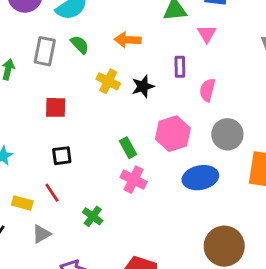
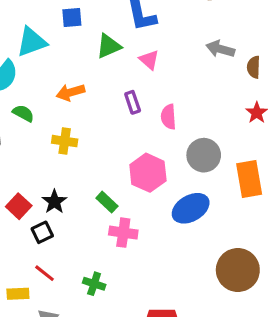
black star: (143, 86) -> (54, 202), moved
red square: (56, 107) -> (19, 206), moved, turned -30

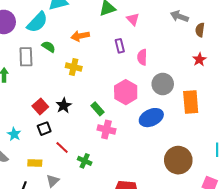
black square: (42, 232) -> (44, 129), moved
red line: (45, 273) -> (62, 147), moved

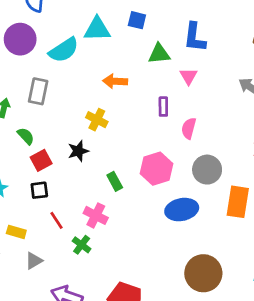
green semicircle: (49, 47) -> (26, 136), moved
black star: (64, 106) -> (78, 151), moved
pink cross: (106, 129) -> (96, 215), moved

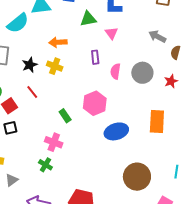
yellow cross: (97, 120) -> (55, 66), moved
black star: (78, 151) -> (30, 65), moved
gray circle: (207, 170) -> (142, 73), moved
red line: (57, 220) -> (32, 92), moved

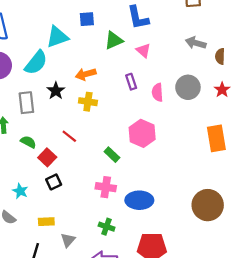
black star: (30, 65) -> (56, 91), moved
blue ellipse: (116, 131) -> (139, 200), moved, turned 30
green cross: (45, 165) -> (107, 227), moved

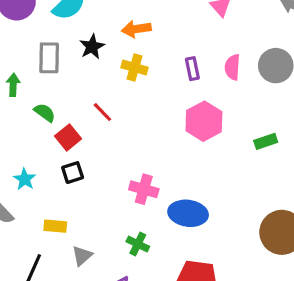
purple rectangle: (131, 82) -> (192, 69), moved
green rectangle: (112, 155) -> (266, 141), moved, turned -70

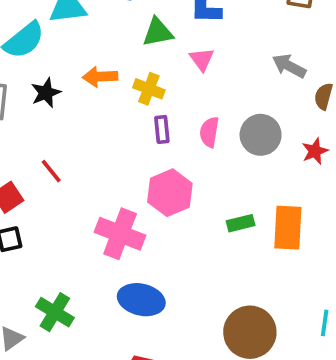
yellow cross: (135, 68) -> (149, 89), moved
pink cross: (144, 189) -> (120, 234), moved, size x1.4
green cross: (138, 244) -> (55, 312), moved, size x1.4

